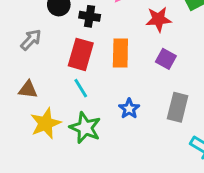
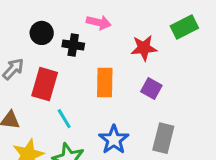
red rectangle: (81, 54) -> (45, 84), moved
blue star: (129, 109) -> (114, 140), size x1.4

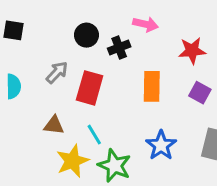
black cross: (73, 45) -> (119, 48), turned -30
cyan line: (64, 119) -> (94, 135), moved

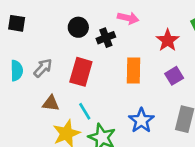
red star: (192, 51) -> (168, 40), turned -30
gray arrow: (57, 72) -> (43, 68), moved
purple square: (200, 93) -> (174, 76), turned 30

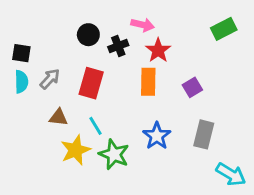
black square: (17, 23) -> (21, 53), moved
red star: (168, 40) -> (158, 50), moved

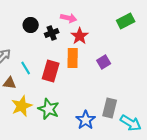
red rectangle: (91, 83) -> (51, 71), moved
cyan line: (95, 126) -> (26, 68), moved
gray rectangle: (204, 134) -> (110, 108), moved
blue star: (157, 136) -> (86, 120), moved

